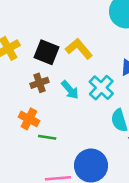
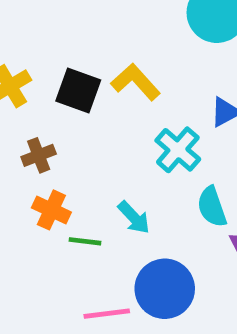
brown cross: (39, 83) -> (39, 155), moved
cyan arrow: (70, 90) -> (134, 217), moved

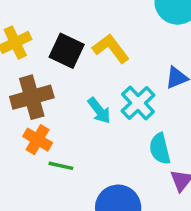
brown cross: (39, 155) -> (32, 97), size x1.6
cyan arrow: (134, 217) -> (99, 111), moved

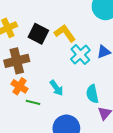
cyan cross: (138, 103) -> (80, 55), moved
cyan arrow: (99, 111) -> (56, 88), moved

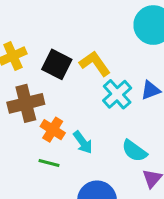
orange cross: (19, 86) -> (53, 130), moved
cyan semicircle: (92, 94) -> (134, 151), turned -42

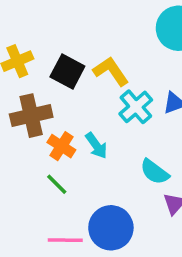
cyan arrow: (83, 142) -> (96, 146), moved
green line: (49, 163) -> (57, 184), turned 30

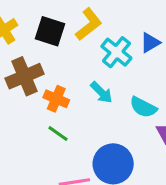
yellow L-shape: (111, 71) -> (89, 24), turned 96
cyan arrow: (96, 146) -> (101, 92), moved

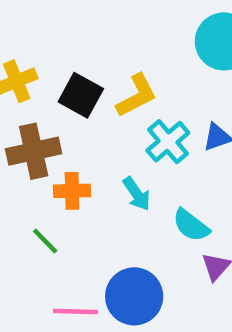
orange cross: (56, 99) -> (72, 191), turned -35
green line: (58, 133) -> (45, 241), moved

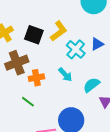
cyan semicircle: (191, 225) -> (92, 85), turned 114

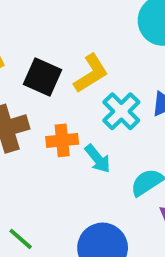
orange cross: (36, 78) -> (62, 140), moved
green line: (28, 102) -> (21, 239), moved

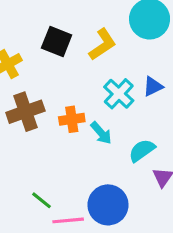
yellow L-shape: (91, 73) -> (103, 44), moved
black square: (42, 77) -> (57, 42), moved

